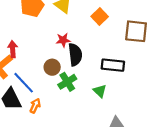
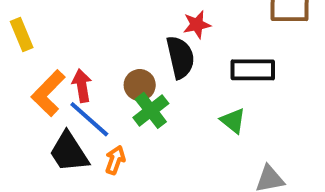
red star: (63, 40) -> (197, 25), moved
red arrow: (13, 49) -> (82, 86), moved
green cross: (67, 82) -> (151, 110), moved

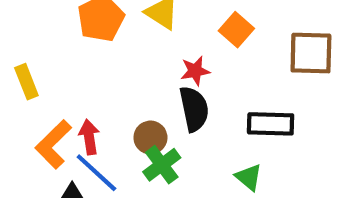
red star: (197, 25) -> (195, 71), moved

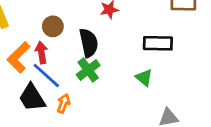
black semicircle: (194, 109) -> (89, 43), moved
brown circle: (150, 138) -> (53, 26), moved

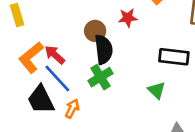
brown circle: (53, 26) -> (95, 31), moved
red arrow: (41, 53) -> (55, 55), turned -45

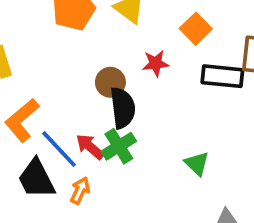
red arrow: (55, 55) -> (90, 147), moved
black rectangle: (174, 57) -> (222, 76), moved

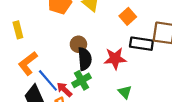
red star: (156, 63) -> (115, 59), moved, size x1.5
red arrow: (90, 147) -> (64, 90), moved

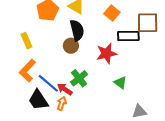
yellow rectangle: (18, 30) -> (26, 41), moved
black semicircle: (85, 59) -> (77, 30), moved

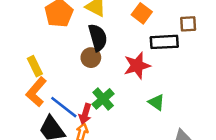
brown square: (148, 23) -> (188, 24), size x0.6
yellow rectangle: (26, 41) -> (35, 66), moved
red arrow: (65, 89) -> (85, 114), turned -105

